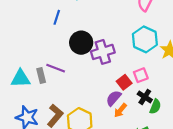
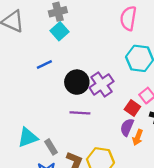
blue line: (57, 17) -> (44, 65), turned 64
purple line: (56, 68) -> (80, 113), moved
gray rectangle: (41, 76) -> (51, 147), moved

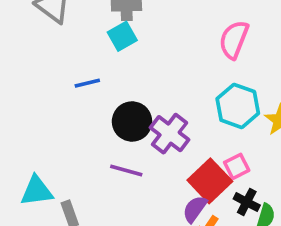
purple cross: (101, 84) -> (170, 134), turned -30
red square: (132, 108) -> (210, 181), size x1.6

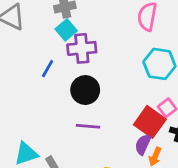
blue line: (87, 83) -> (48, 69), turned -36
purple cross: (170, 134) -> (82, 48), moved, turned -32

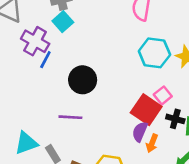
purple cross: (82, 48) -> (35, 41), moved, turned 36
purple line: (88, 126) -> (70, 117), moved

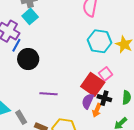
black circle: (83, 80) -> (28, 59), moved
purple line: (70, 117) -> (49, 94), moved
black cross: (175, 119) -> (104, 98), moved

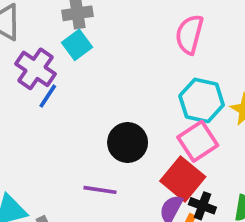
black circle: (28, 59) -> (128, 143), moved
pink square: (106, 74) -> (198, 141), moved, size x1.5

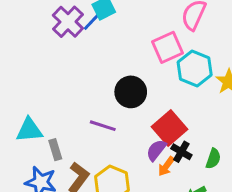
blue line: (48, 96) -> (92, 22), moved
pink square: (198, 141) -> (167, 47), moved

